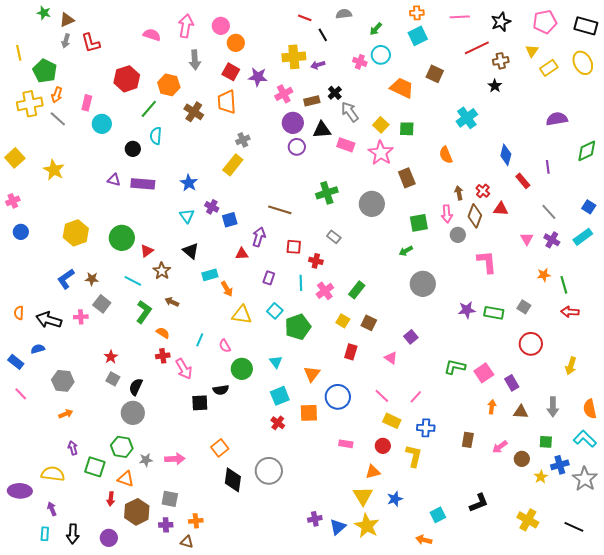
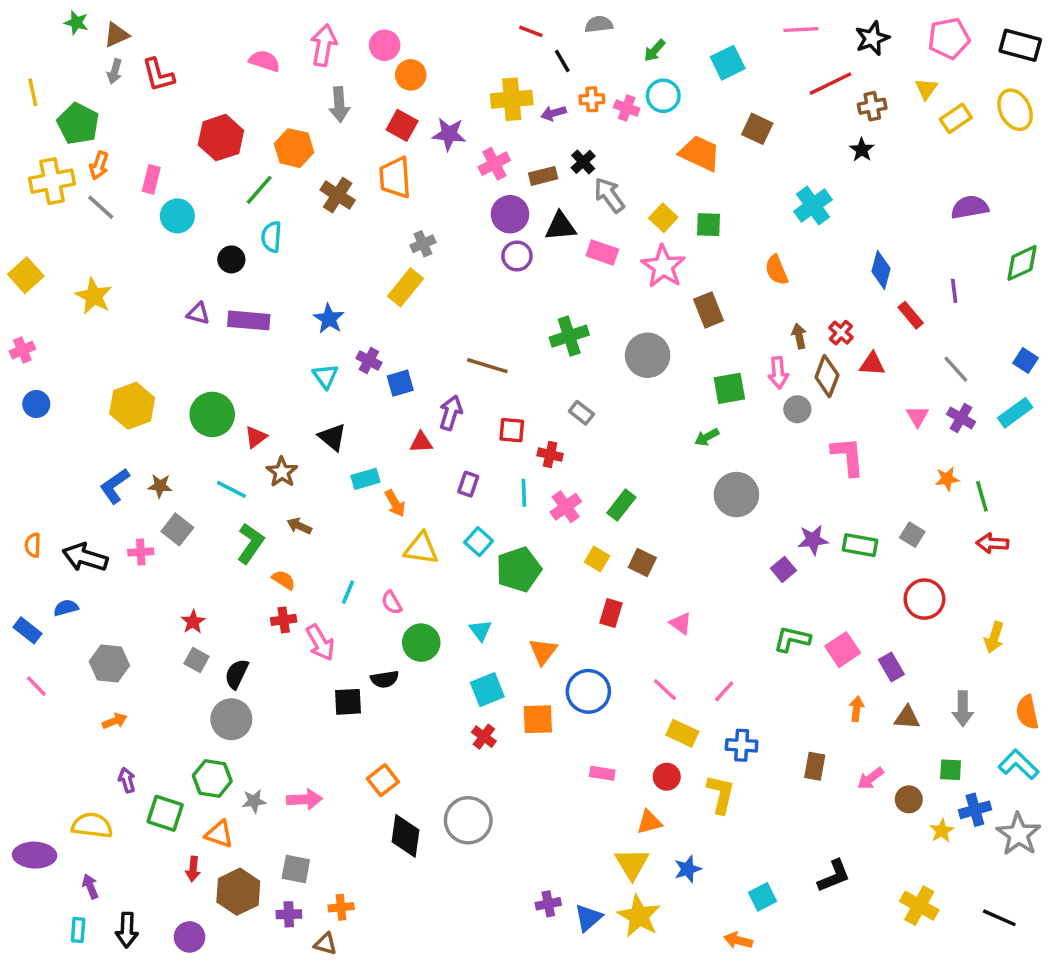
orange cross: (417, 13) -> (592, 99), moved
purple square: (411, 337) -> (783, 569), moved

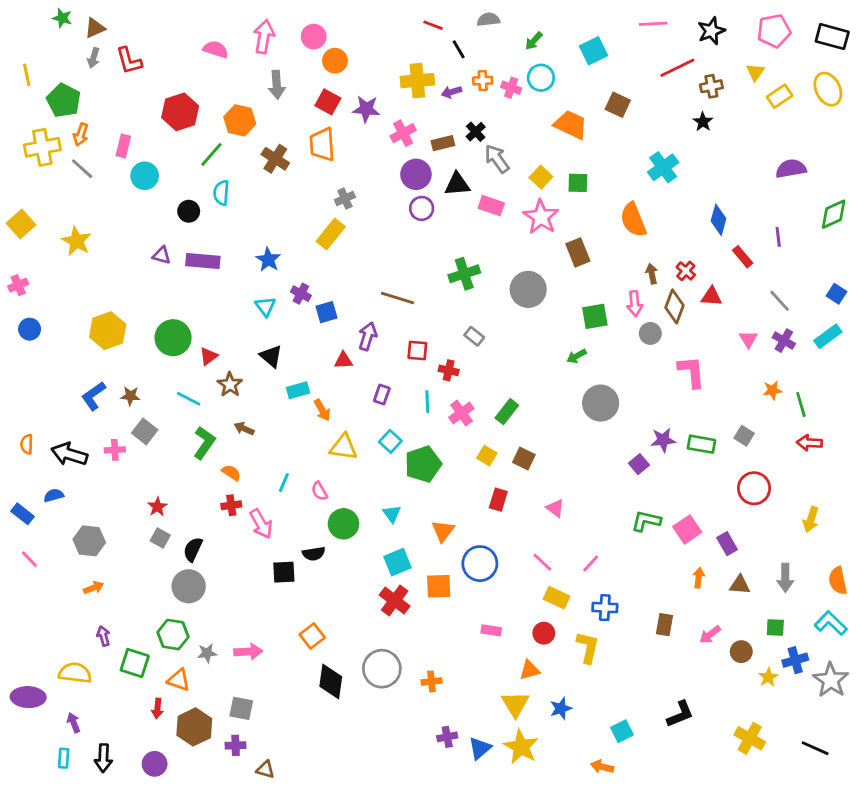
orange semicircle: (776, 270) -> (633, 220), size x1.4
red cross: (484, 737) -> (395, 600), size x1.5
orange cross: (341, 907) -> (432, 681), moved

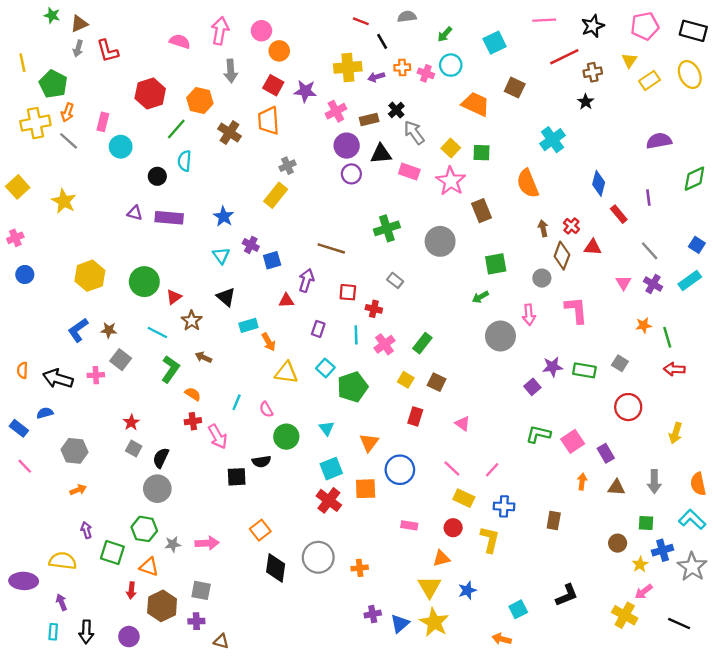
pink arrow: (635, 304) -> (529, 315), moved
pink arrow: (710, 635) -> (644, 592), moved

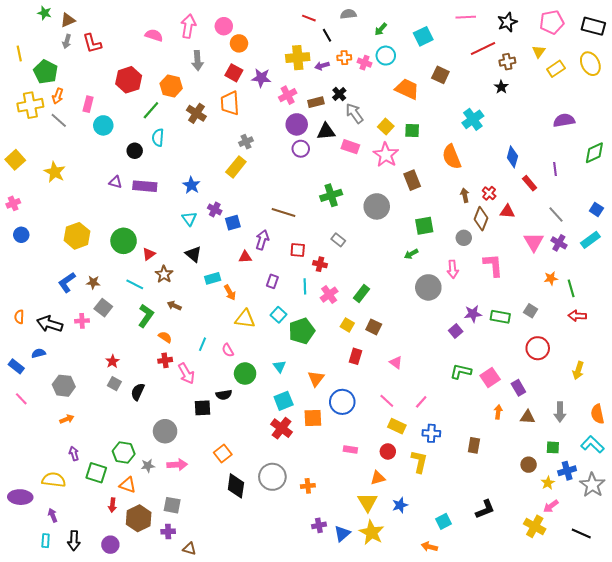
pink triangle: (623, 283) -> (534, 242), size x1.5
gray circle: (157, 489) -> (165, 431), moved

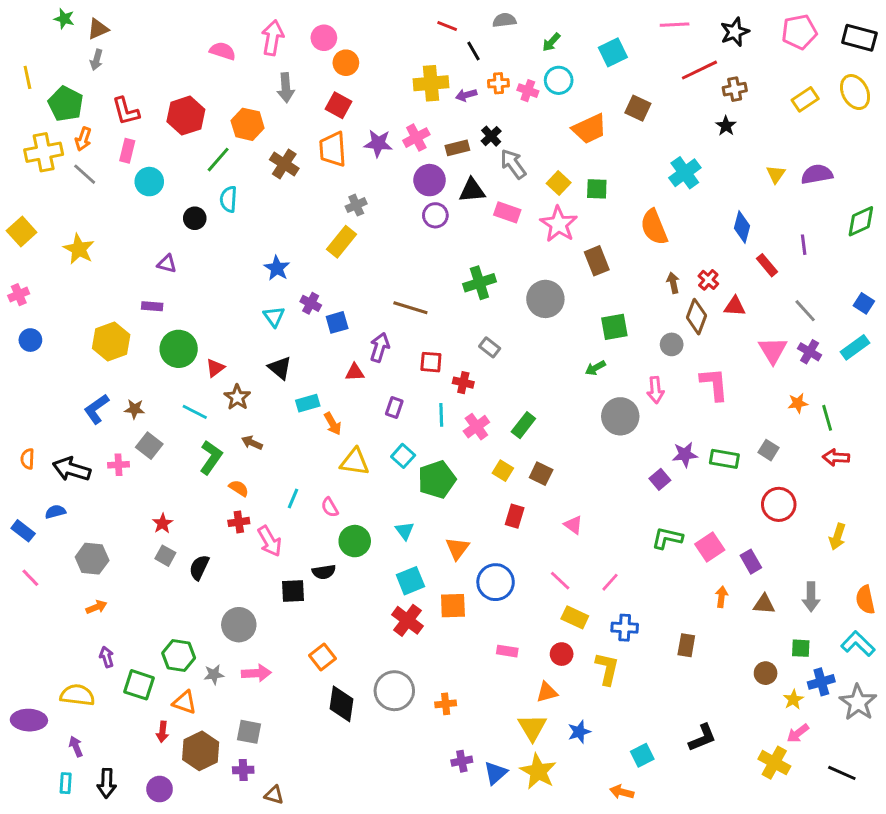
red L-shape: (92, 43) -> (126, 111), moved
yellow triangle: (539, 52) -> (776, 174), moved
purple star: (261, 78) -> (378, 143), moved
orange trapezoid: (407, 89) -> (589, 129), turned 130
purple rectangle: (145, 186) -> (152, 306), moved, size x0.6

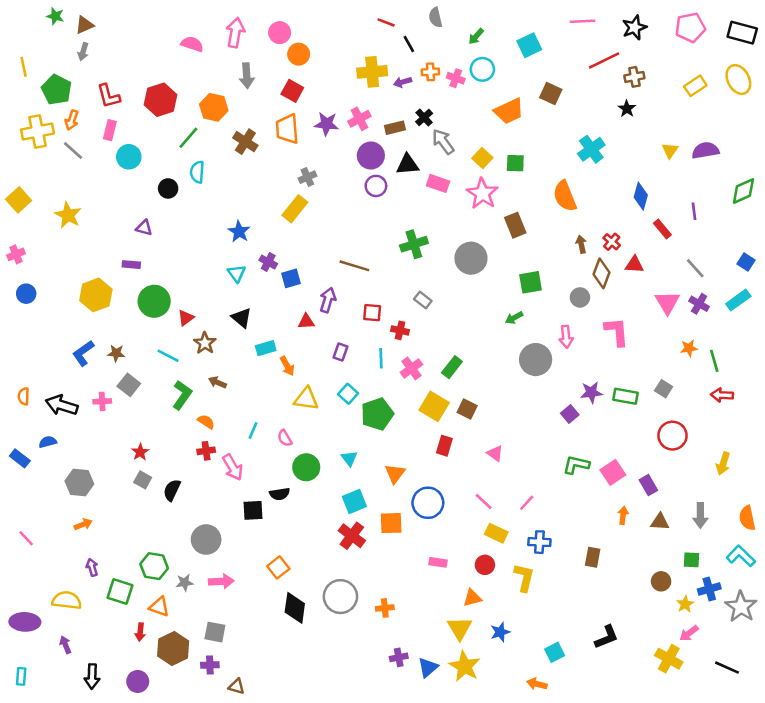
gray semicircle: (504, 20) -> (435, 17), turned -96
yellow square: (503, 471) -> (434, 406), size x1.6
pink line: (30, 578) -> (26, 538), moved
cyan rectangle: (66, 783) -> (21, 676), moved

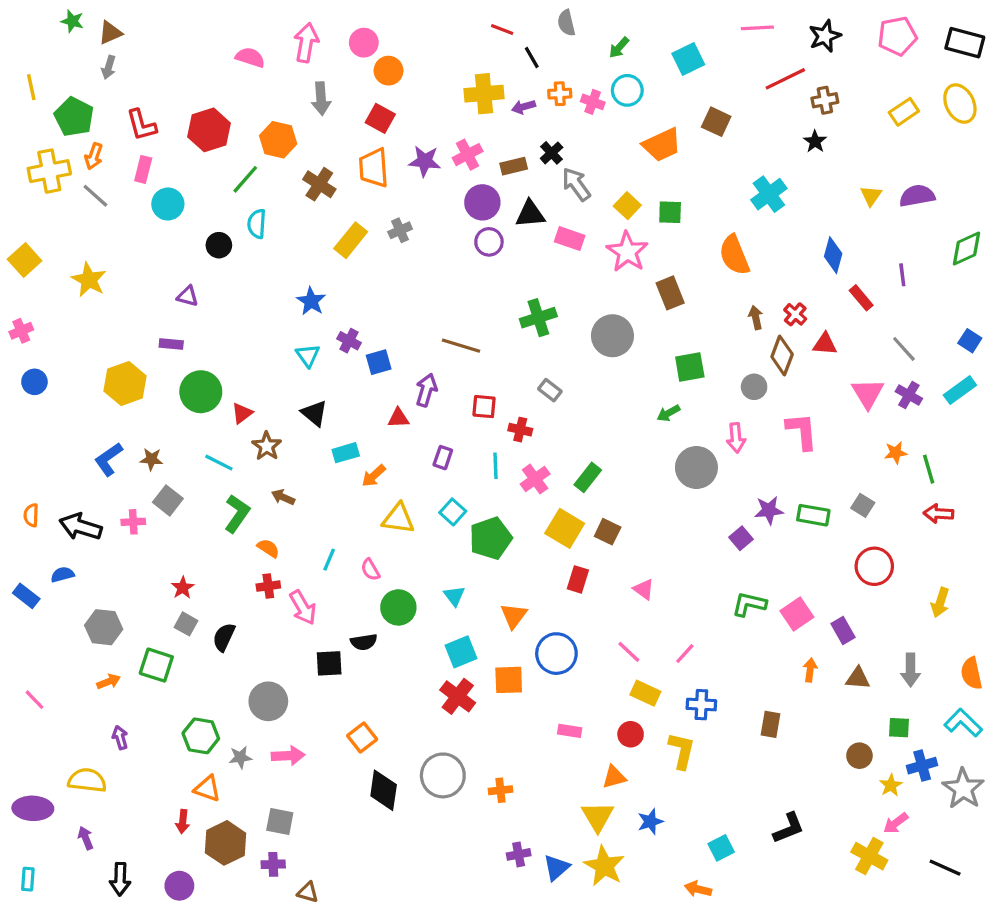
yellow rectangle: (295, 209) -> (351, 240), moved
orange arrow: (287, 366) -> (374, 476), turned 78
green square: (120, 591) -> (156, 665), moved

